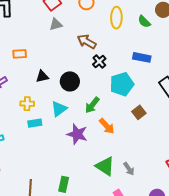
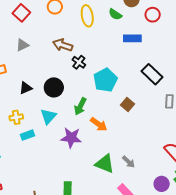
gray triangle: (56, 24) -> (22, 45), moved
blue rectangle: (142, 57) -> (132, 38), moved

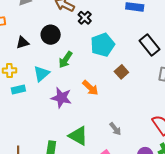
black cross: (79, 62) -> (85, 18), moved
black circle: (54, 87) -> (51, 35), moved
green arrow: (80, 106) -> (65, 60), moved
green triangle: (105, 164) -> (78, 136), moved

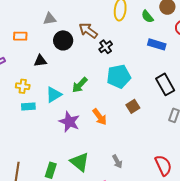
black circle: (51, 35) -> (63, 40), moved

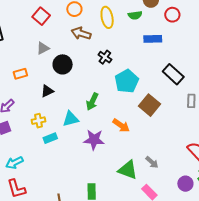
green semicircle: (147, 16) -> (135, 15), turned -40
brown arrow: (88, 31) -> (81, 33), moved
cyan triangle: (54, 95) -> (71, 119), turned 36
brown square: (133, 106) -> (149, 105), size x1.5
green triangle: (80, 162) -> (128, 170), moved

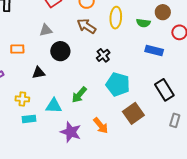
cyan pentagon: (127, 81) -> (118, 84), turned 30

